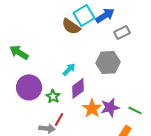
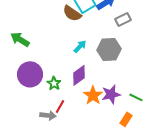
cyan arrow: (69, 69) -> (80, 46), moved

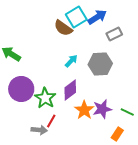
green star: (54, 83) -> (45, 98), size x1.5

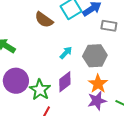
brown semicircle: (63, 28) -> (44, 20), moved
gray rectangle: (114, 34) -> (109, 26), turned 35
orange star: (84, 110) -> (98, 84), moved

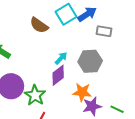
purple diamond: (65, 82) -> (58, 75), moved
orange star: (98, 84) -> (82, 92), moved, turned -30

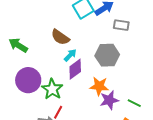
brown semicircle: (39, 25) -> (60, 37), moved
cyan arrow: (61, 58) -> (70, 55), moved

